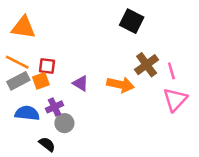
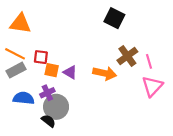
orange square: (41, 81) -> (52, 70), moved, turned 32
gray circle: (64, 123) -> (56, 107), size x1.5
black semicircle: (47, 144) -> (48, 121), moved

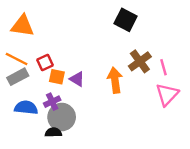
red square: (41, 57) -> (45, 63), turned -32
orange arrow: (105, 73) -> (115, 80), turned -110
black semicircle: (48, 121) -> (53, 132), turned -40

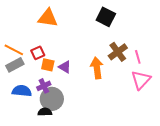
orange triangle: (23, 26) -> (48, 18), moved

